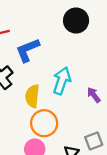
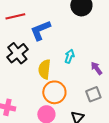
cyan arrow: (62, 81) -> (69, 56), size x0.6
gray square: (94, 141) -> (93, 94), moved

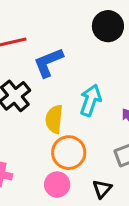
cyan arrow: (69, 56) -> (91, 100), size x1.5

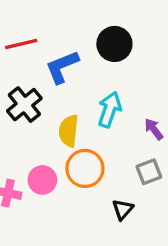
black circle: (108, 26) -> (114, 44), moved
pink circle: (57, 185) -> (42, 180), moved

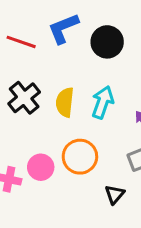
red line: (21, 44) -> (21, 42), turned 32
blue L-shape: (62, 67) -> (63, 28), moved
yellow semicircle: (69, 131) -> (65, 102), moved

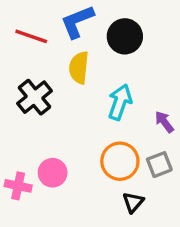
yellow semicircle: (65, 102) -> (79, 68), moved
orange circle: (80, 157) -> (120, 161), moved

